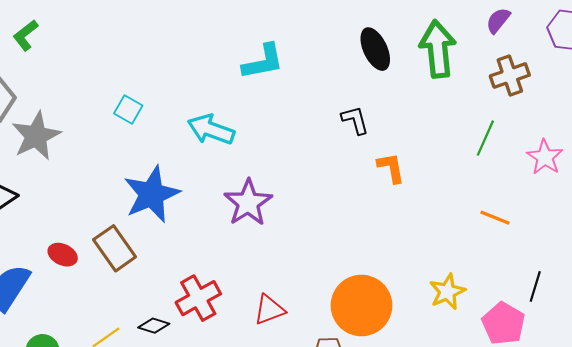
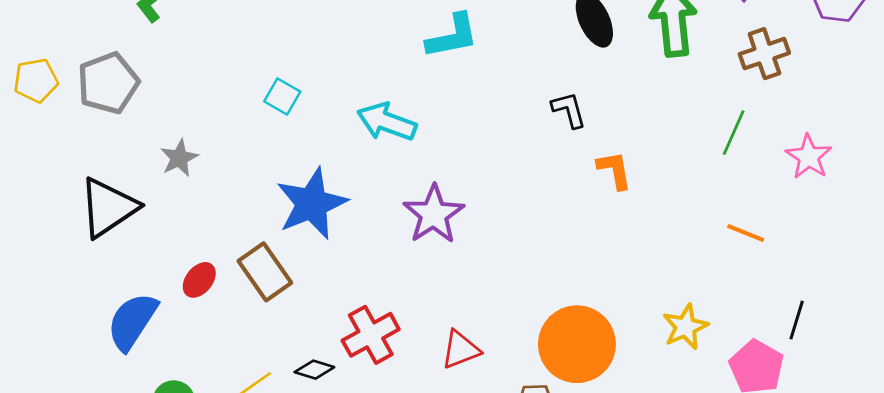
gray star: (36, 136) -> (179, 158), moved, size x0.6
red ellipse: (63, 255) -> (199, 280), turned -76

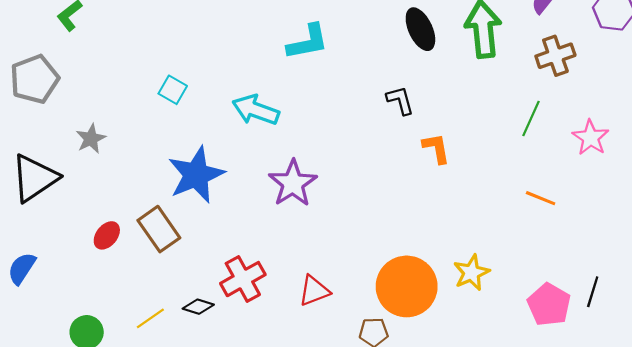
black line: (797, 320) -> (593, 292), moved
blue semicircle: (132, 321) -> (22, 268), moved, size x0.7
yellow star: (685, 327) -> (471, 273), moved

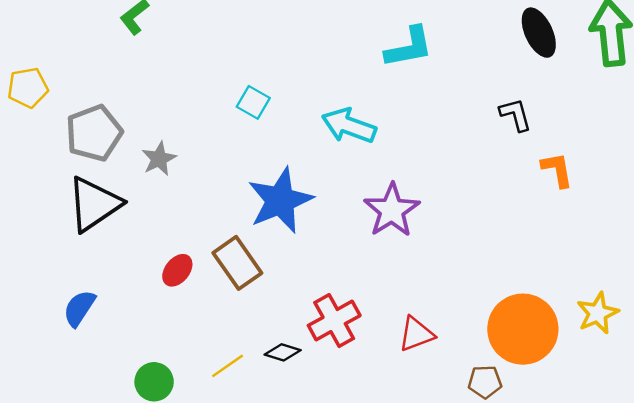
gray pentagon: (34, 79) -> (94, 133), moved

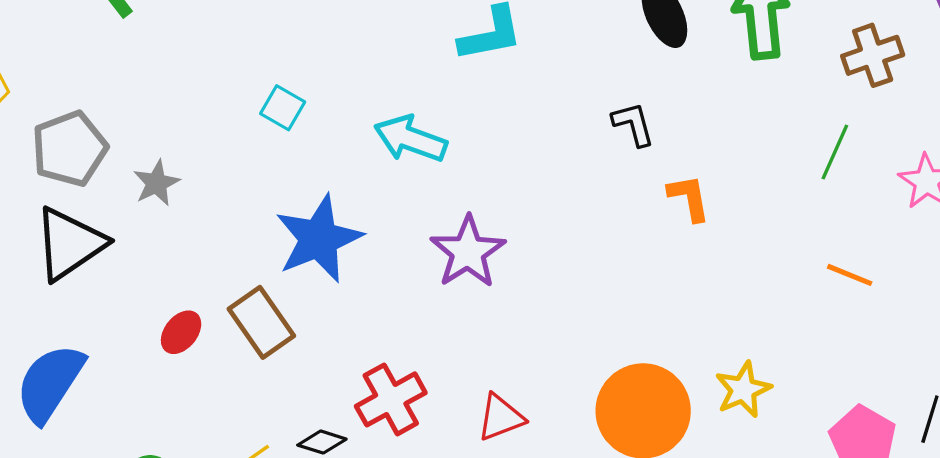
blue semicircle: (79, 308) -> (50, 383), size x1.6

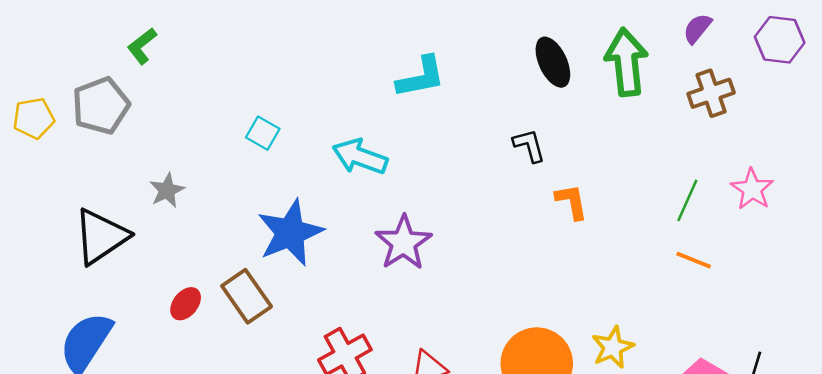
gray pentagon: (70, 149) -> (101, 106), moved
green line: (835, 152) -> (687, 200), moved

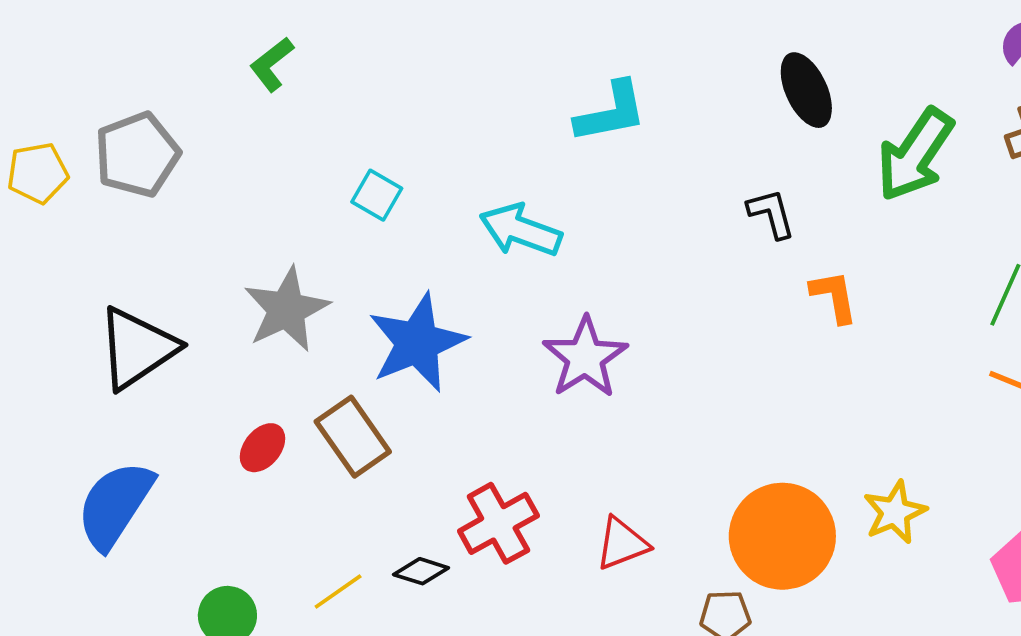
green L-shape: (142, 46) -> (272, 64), moved
green arrow: (626, 62) -> (915, 155), moved, turned -140
gray star: (167, 190) -> (286, 309), moved, size x1.6

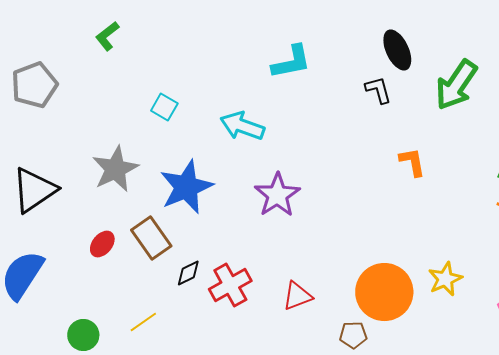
black L-shape: (771, 214) -> (378, 90), moved
black diamond: (421, 571) -> (188, 273), moved, turned -44

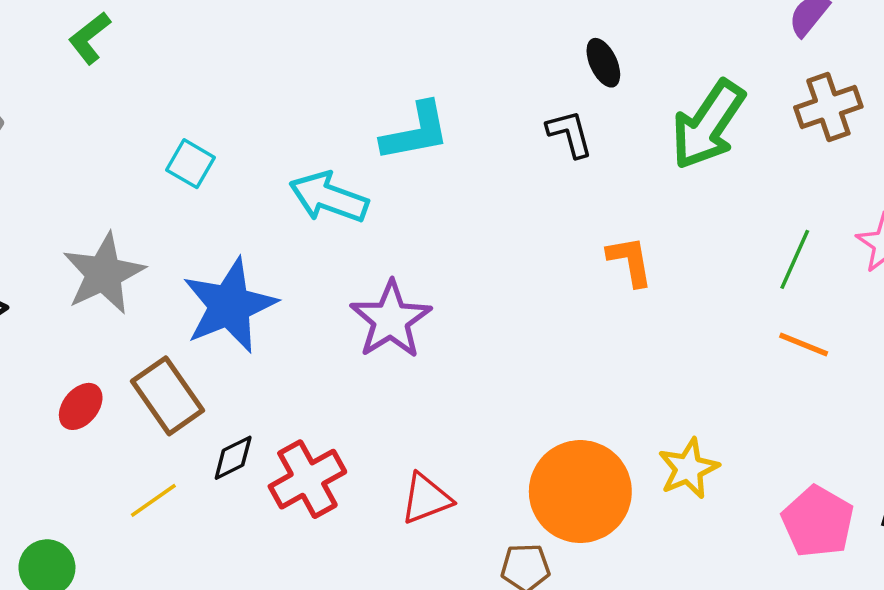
black ellipse: (397, 50) -> (603, 63), size x0.7
cyan L-shape: (291, 62) -> (416, 132), moved
yellow line: (143, 322) -> (153, 500), moved

